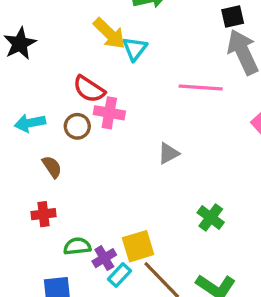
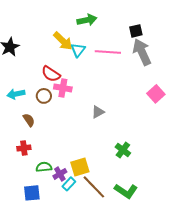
pink line: (201, 87) -> (108, 52), moved

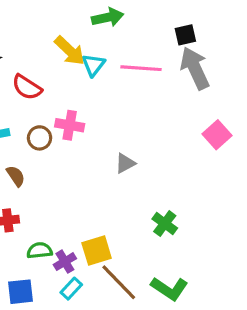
red semicircle: (51, 74) -> (27, 87), moved
cyan rectangle: (69, 184) -> (71, 289), moved

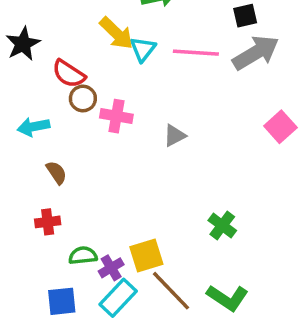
gray arrow: (195, 68) -> (256, 53), turned 84
brown circle: (40, 138) -> (83, 98), moved
gray triangle: (125, 163) -> (175, 136), moved
cyan rectangle: (71, 289) -> (118, 298), size x1.5

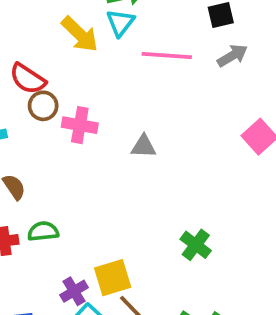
cyan triangle: (143, 49) -> (120, 23), moved
gray arrow: (256, 53) -> (232, 56), size x0.6
gray triangle: (175, 136) -> (144, 146), turned 30
green semicircle: (83, 255) -> (43, 231), moved

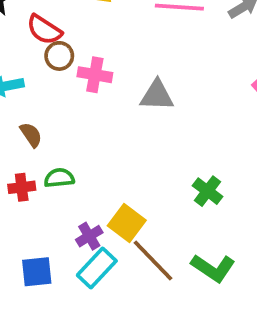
gray triangle: (144, 146) -> (157, 95), size x1.4
yellow square: (113, 278) -> (127, 223), turned -36

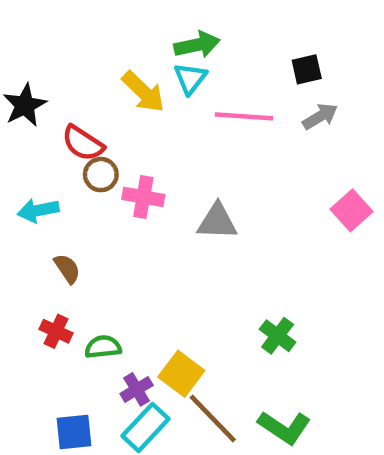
green semicircle: (59, 178) -> (103, 347), moved
red cross: (22, 187) -> (56, 331), turned 32

